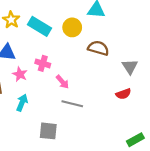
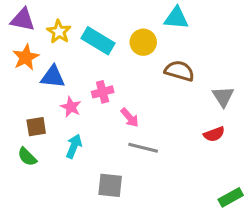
pink cross: (43, 63) -> (103, 92), turned -32

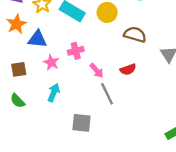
brown square: (36, 127) -> (19, 69), moved
red semicircle: (214, 134) -> (128, 69), moved
gray line: (143, 148) -> (107, 94), turned 50

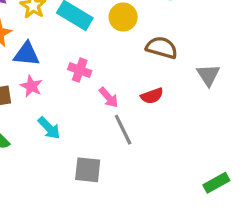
pink cross: (76, 51) -> (80, 70), turned 35
pink star: (51, 62) -> (31, 86), moved
cyan arrow: (54, 93) -> (49, 128), turned 114

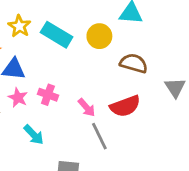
pink cross: (80, 70) -> (48, 95), moved
red semicircle: (152, 96) -> (125, 106), size x1.5

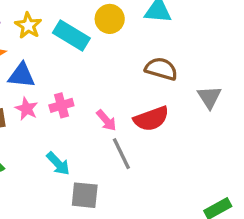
yellow circle: (99, 36) -> (110, 19), moved
pink cross: (48, 95) -> (61, 105), turned -36
cyan arrow: (34, 135) -> (58, 164), moved

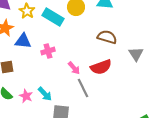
pink cross: (61, 105) -> (48, 51), moved
pink star: (27, 109) -> (26, 96), moved

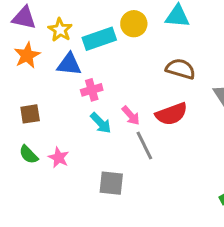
cyan rectangle: (53, 17) -> (99, 39), turned -50
blue triangle: (23, 41) -> (69, 64), moved
cyan arrow: (45, 94) -> (101, 123), moved

